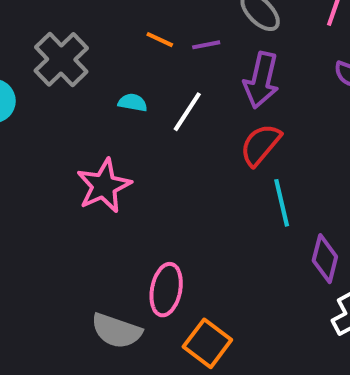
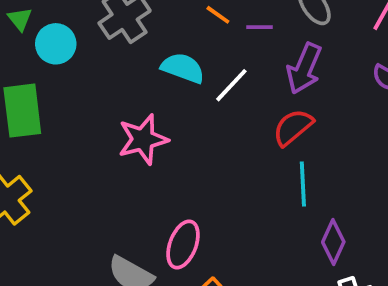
cyan semicircle: (133, 103) -> (183, 68), size x1.6

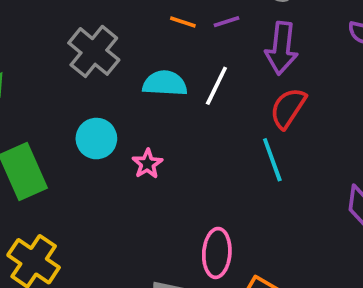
cyan circle: (56, 44) -> (96, 139), moved
pink star: (143, 139) -> (147, 164), size x0.6
cyan line: (303, 184) -> (272, 160), moved

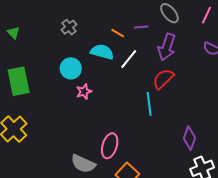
orange line: (183, 22) -> (118, 33), moved
gray cross: (94, 51) -> (69, 27), size x0.6
cyan circle: (96, 139) -> (71, 68), moved

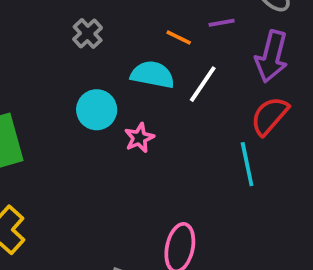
pink star: (84, 92) -> (139, 138), moved

